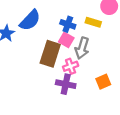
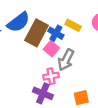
yellow rectangle: (93, 22) -> (73, 25), moved
brown rectangle: (50, 54) -> (36, 33), moved

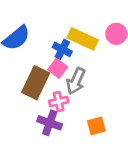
yellow rectangle: (73, 25) -> (83, 39), size x1.5
brown rectangle: (36, 33) -> (36, 83), moved

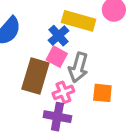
blue cross: (62, 49) -> (58, 36), turned 30
orange square: (96, 126) -> (102, 93), moved, turned 30

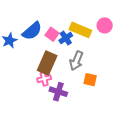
pink square: (57, 57) -> (52, 34), moved
pink cross: (63, 92) -> (44, 79), moved

